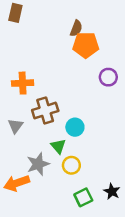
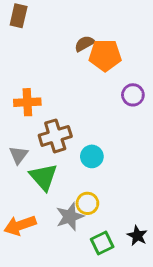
brown semicircle: (76, 28) -> (85, 44), moved, turned -140
green triangle: (58, 146) -> (43, 177), moved, size x1.5
gray star: (38, 164) -> (70, 217), moved

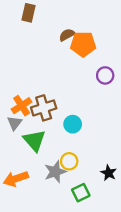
brown rectangle: (19, 16) -> (29, 13), moved
orange cross: (27, 102) -> (22, 106), moved, turned -30
black star: (137, 236) -> (109, 173), moved

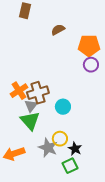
orange pentagon: (83, 44) -> (89, 46), moved
gray triangle: (15, 123) -> (31, 106), moved
gray star: (55, 172) -> (48, 148), turned -30
black star: (109, 173) -> (75, 149), moved

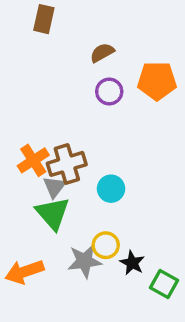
purple circle: (91, 65) -> (109, 91), moved
gray star: (48, 148) -> (84, 261), turned -30
green square: (70, 166) -> (164, 284), moved, turned -35

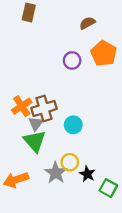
brown semicircle: (102, 53) -> (87, 23), moved
orange pentagon: (157, 81) -> (104, 53), turned 30
gray star: (84, 261) -> (56, 173), turned -30

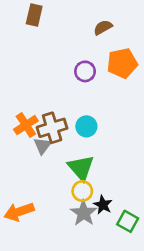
orange pentagon: (104, 53) -> (122, 63), turned 30
cyan circle: (73, 125) -> (86, 126), moved
green triangle: (35, 141) -> (81, 168), moved
gray star: (56, 173) -> (84, 213), moved

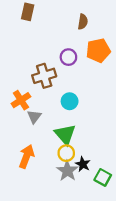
brown semicircle: (103, 27) -> (83, 22), turned 128
brown cross: (52, 128) -> (44, 76), moved
orange arrow: (19, 212) -> (26, 156), moved, turned 130

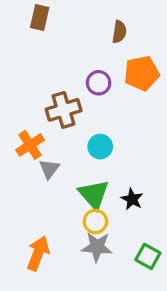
orange arrow: (26, 156) -> (38, 253), moved
black star: (83, 164) -> (132, 199), moved
gray star: (67, 171) -> (97, 247), turned -30

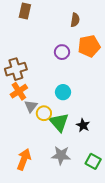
brown cross: (64, 110) -> (16, 69), moved
yellow circle: (95, 221) -> (44, 113), moved

